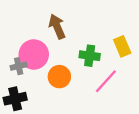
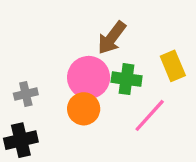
brown arrow: (57, 27) -> (112, 38), moved, turned -120
pink circle: (34, 54) -> (89, 77), moved

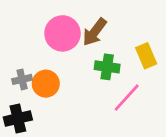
pink circle: (89, 77) -> (62, 33), moved
orange circle: (84, 109) -> (46, 84), moved

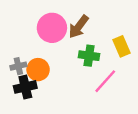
black cross: (18, 118) -> (25, 87), moved

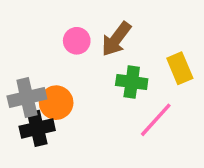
pink circle: (52, 28) -> (77, 41), size x0.6
gray cross: (18, 66) -> (27, 97), size x1.5

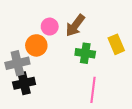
orange circle: (56, 103) -> (36, 45), moved
pink line: (156, 120) -> (93, 90), moved, turned -35

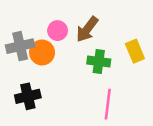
gray cross: (17, 63) -> (20, 46), moved

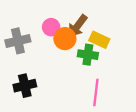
yellow rectangle: (135, 51) -> (99, 40), moved, turned -42
orange circle: (42, 52) -> (65, 39), moved

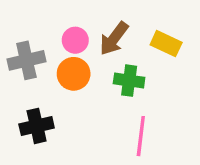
orange circle: (65, 39) -> (74, 74), moved
yellow rectangle: (99, 40) -> (166, 44), moved

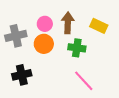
brown arrow: (114, 38) -> (68, 23), turned 145
pink line: (141, 136) -> (84, 81), turned -50

